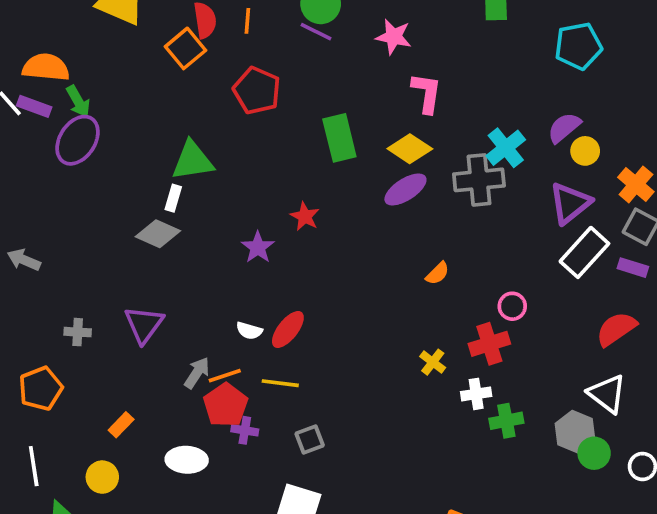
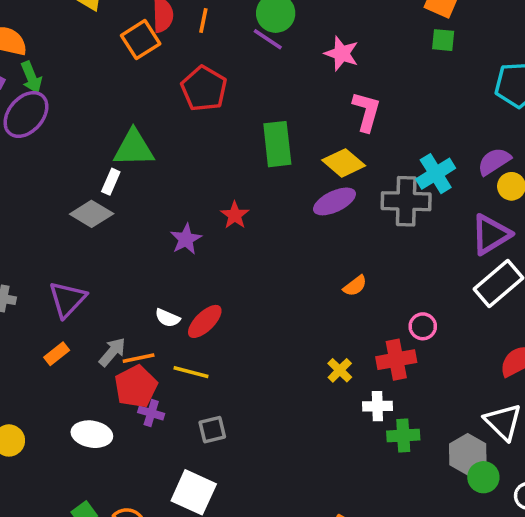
orange rectangle: (121, 425) -> (57, 354), moved

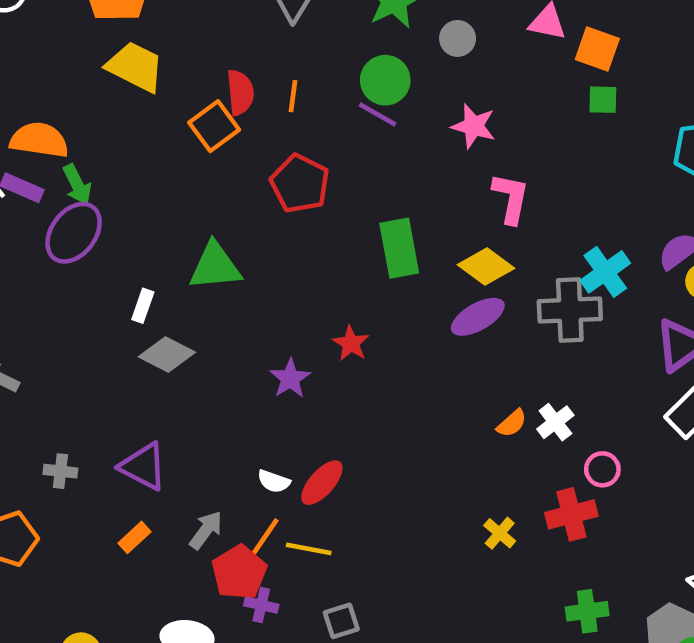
white rectangle: (111, 182) -> (143, 306), moved
purple triangle: (67, 299) -> (143, 466), turned -42
orange line: (139, 358) -> (265, 536), moved, turned -40
white cross: (377, 406) -> (555, 422), moved, turned -32

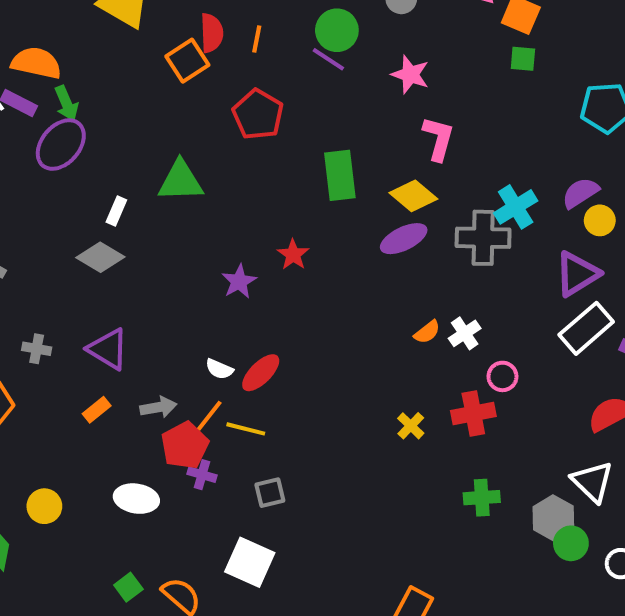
gray diamond: (167, 355) -> (100, 257), moved
gray arrow: (206, 530) -> (158, 407), turned 40

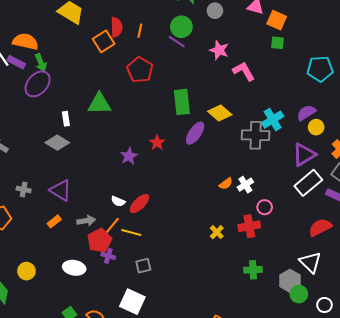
pink L-shape: (438, 139) -> (244, 71), moved, turned -45
white rectangle: (116, 211) -> (66, 119), turned -32
purple ellipse: (404, 239) -> (195, 133), moved, turned -30

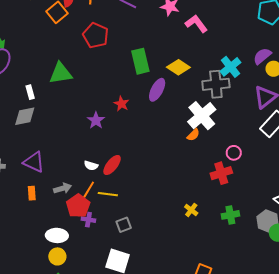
gray diamond: (57, 143) -> (25, 116), turned -35
white cross: (245, 185) -> (202, 116), moved, size x1.8
orange rectangle: (54, 221) -> (32, 193), turned -48
yellow cross: (217, 232) -> (191, 210), moved
yellow circle: (26, 271) -> (57, 256), moved

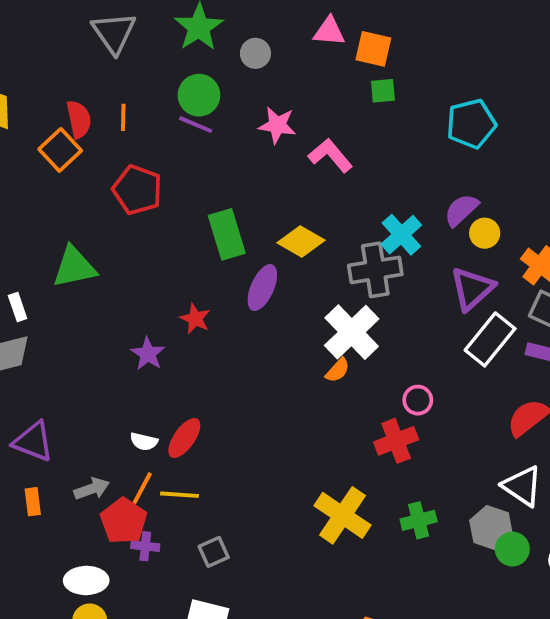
yellow cross: (191, 210) -> (342, 515), size x2.0

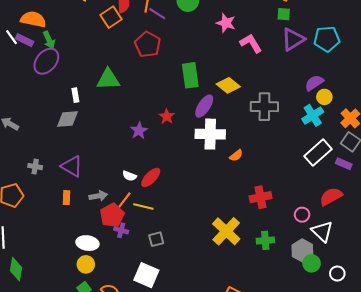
purple line: (196, 125) -> (157, 14), moved
cyan cross: (401, 235) -> (313, 115), moved
purple triangle: (472, 289) -> (293, 39), moved
white cross: (352, 332) -> (210, 134), moved, turned 36
pink circle: (418, 400) -> (302, 215), moved

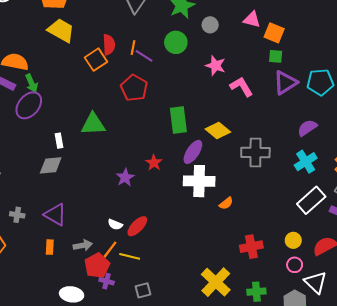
yellow circle: (324, 97) -> (293, 240), moved

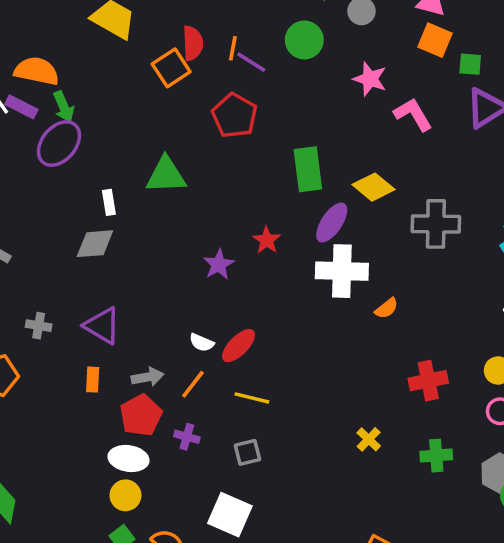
orange square: (274, 33) -> (435, 40), moved
yellow line: (130, 256) -> (252, 398), moved
red pentagon: (97, 266) -> (141, 415), moved
yellow cross: (216, 282) -> (369, 439), size x0.5

